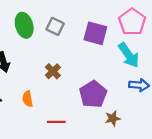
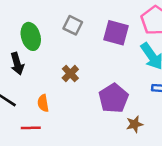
green ellipse: (24, 25) -> (31, 36), moved
red line: (56, 122) -> (31, 128), moved

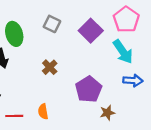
purple square: (116, 33) -> (91, 31), turned 30
orange semicircle: (43, 103) -> (43, 112), moved

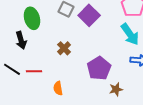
purple square: (91, 31) -> (89, 15), moved
red line: (14, 116) -> (34, 71), moved

